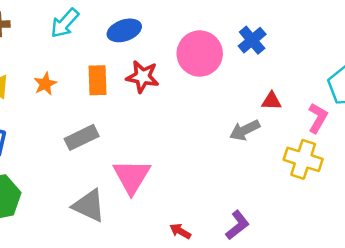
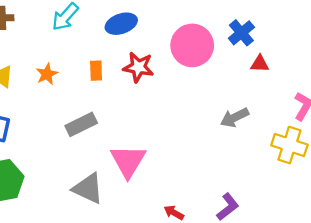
orange rectangle: (98, 80) -> (96, 71), size x0.7
red triangle: (271, 101) -> (260, 64), moved

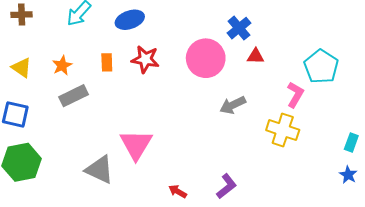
pink circle: (192, 45) -> (206, 58), moved
gray rectangle: (81, 124) -> (74, 96), moved

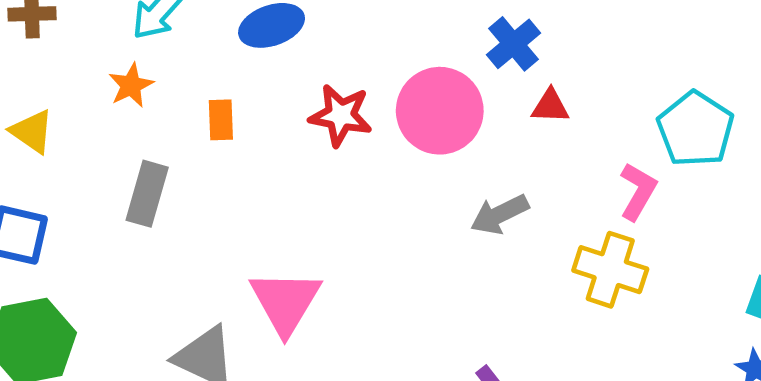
red star: (145, 59) -> (341, 115), moved
orange star: (62, 66) -> (131, 85), moved
gray rectangle: (74, 96) -> (147, 194), turned -48

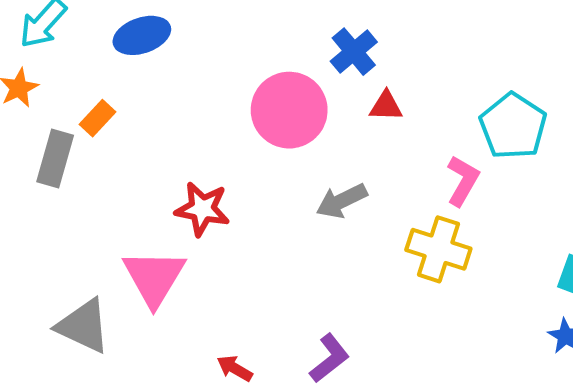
red star: (341, 115) -> (202, 209), moved
orange rectangle: (221, 120) -> (97, 118), turned 45
gray rectangle: (147, 194) -> (55, 158), moved

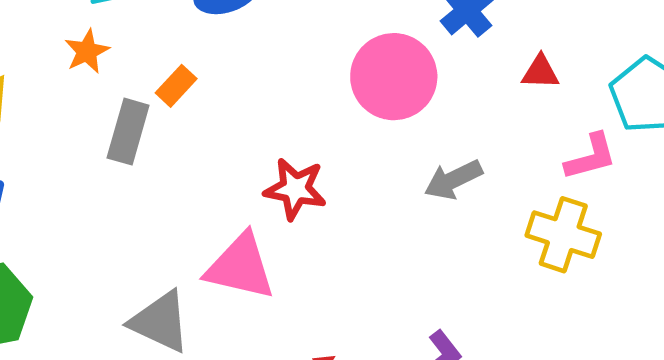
red triangle: (386, 106) -> (540, 72), moved
pink L-shape: (463, 181) -> (591, 157), turned 45
pink triangle: (154, 278) -> (240, 267), turned -48

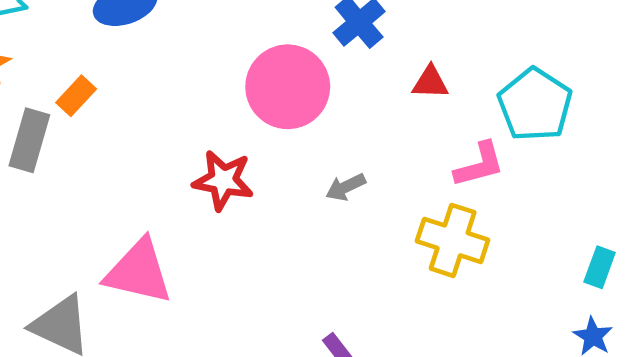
gray arrow: (453, 180) -> (346, 187), size x0.7
red star: (295, 189) -> (223, 180), moved

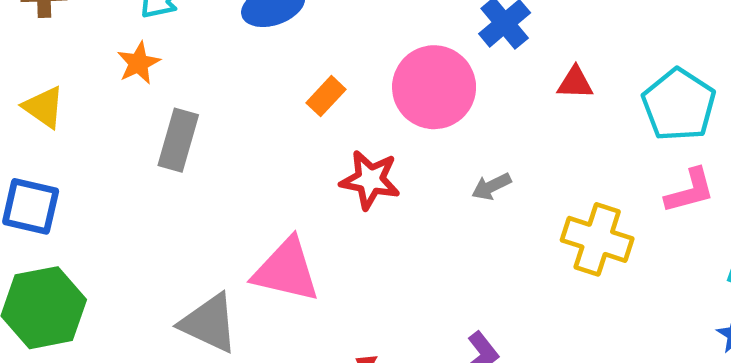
orange rectangle: (76, 96) -> (326, 96), moved
pink L-shape: (479, 165) -> (690, 191), moved

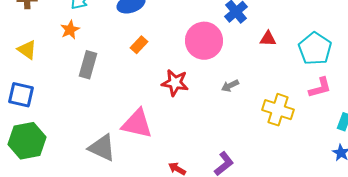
orange rectangle: (326, 96) -> (139, 45), moved

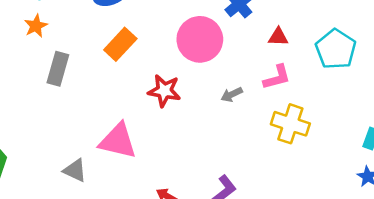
orange rectangle: (139, 45) -> (120, 44), size x1.5
pink L-shape: (320, 88) -> (277, 77), moved
gray triangle: (102, 148) -> (75, 170), size x0.7

